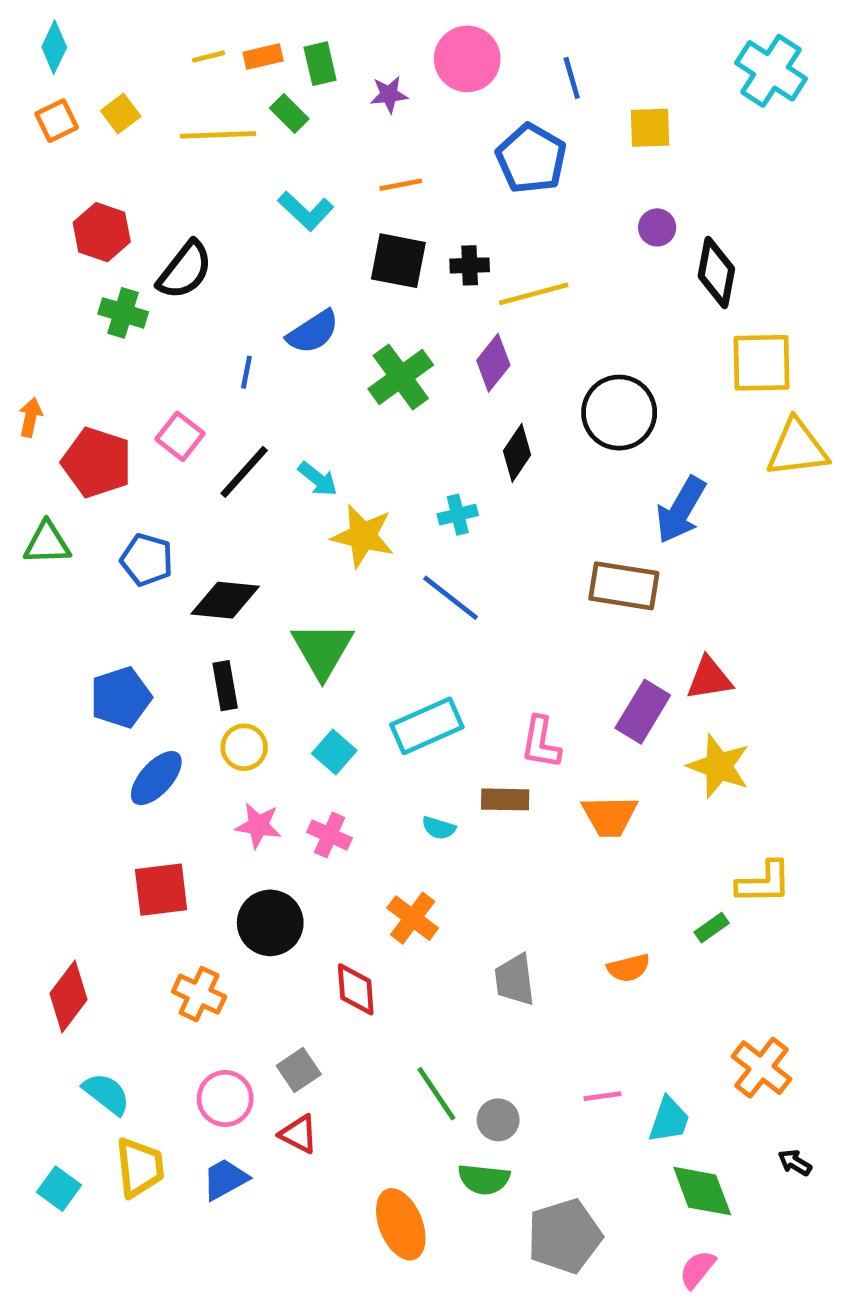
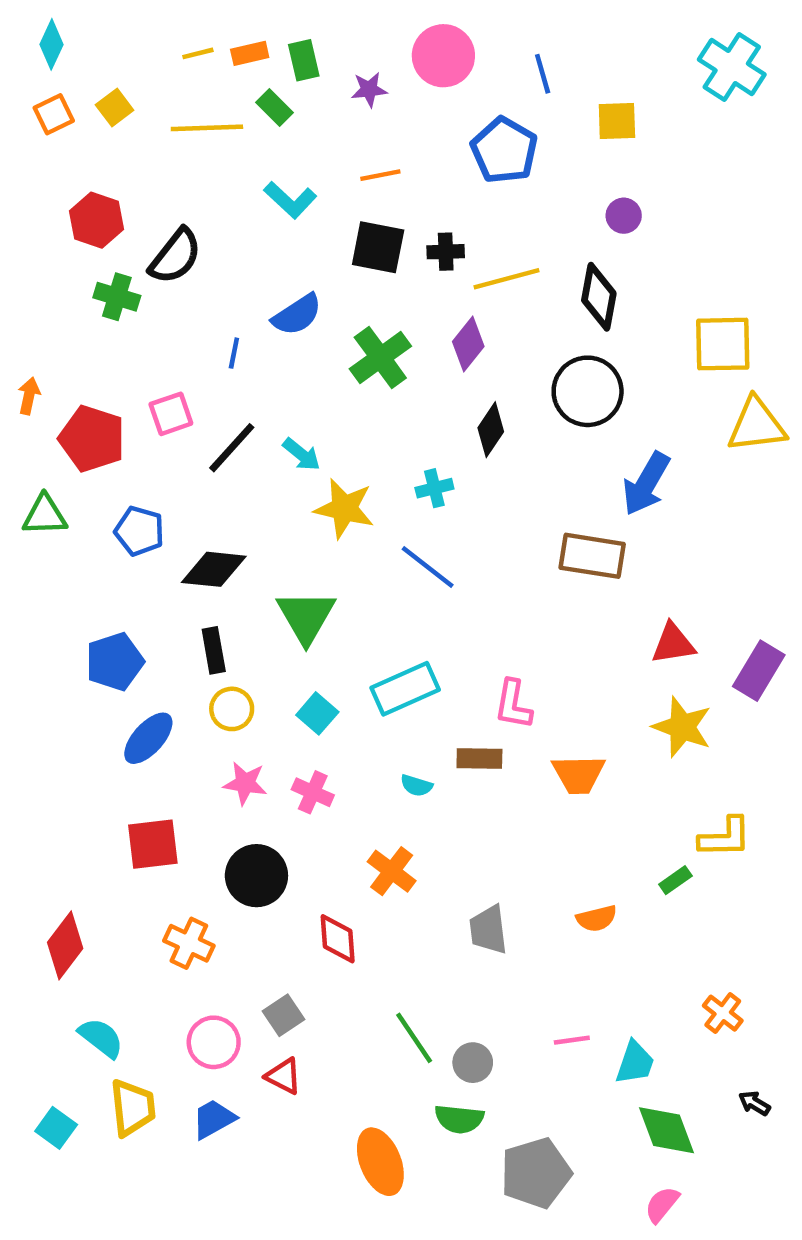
black diamond: (716, 273) -> (599, 297), moved
pink square: (180, 436) -> (171, 414), turned 33
purple rectangle: (643, 712) -> (759, 671), moved
orange cross: (762, 1068) -> (723, 1013), size x0.7

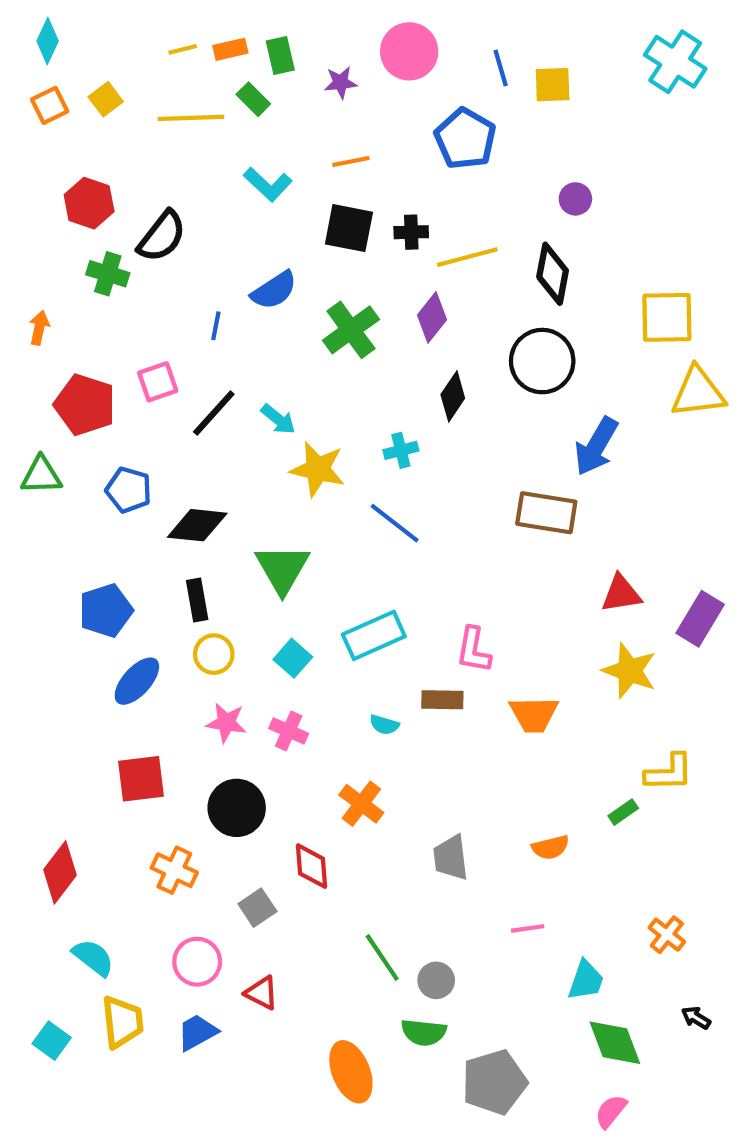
yellow square: (617, 121) -> (553, 85), moved
orange arrow: (29, 396) -> (39, 328), moved
gray square: (284, 1015) -> (257, 908), moved
pink line: (572, 1040) -> (528, 928), moved

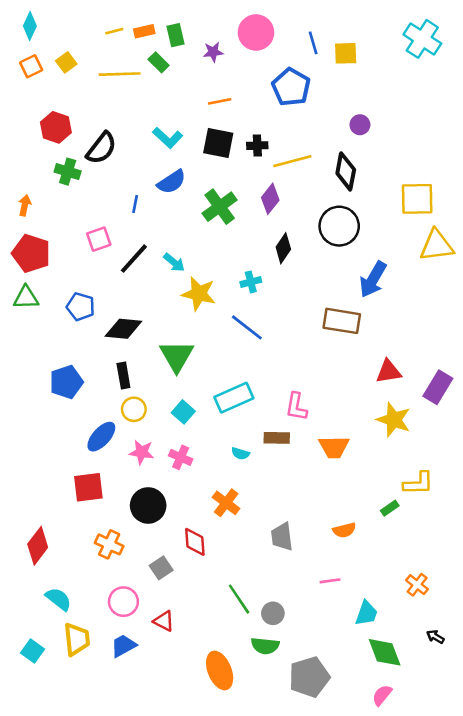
cyan L-shape: (268, 184) -> (168, 138), moved
red pentagon: (85, 405) -> (31, 253), moved
blue ellipse: (137, 681) -> (101, 437), moved

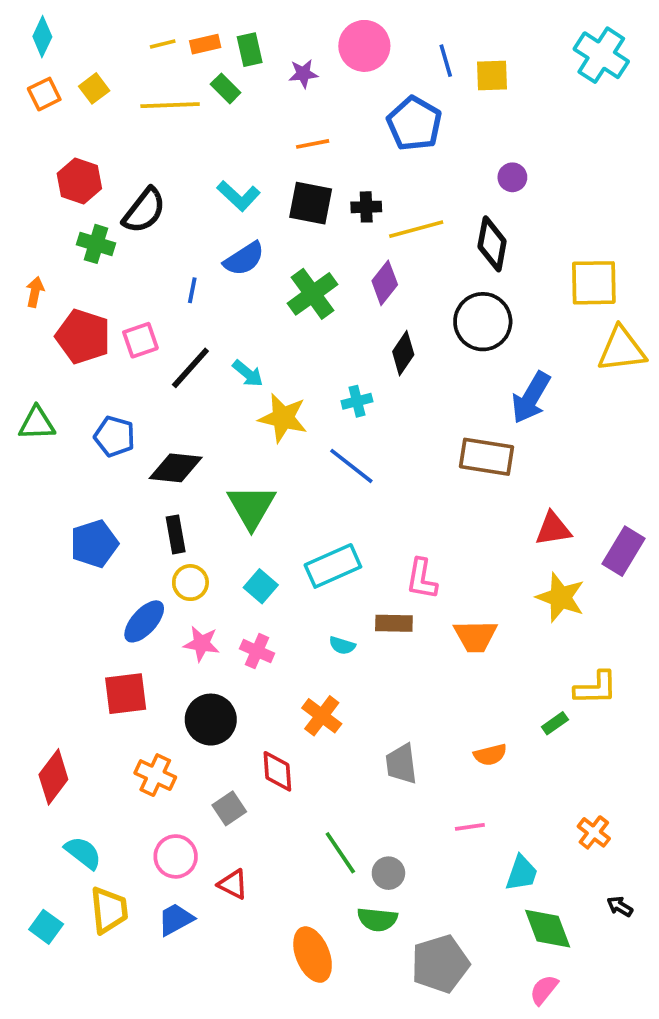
red pentagon: (31, 253) -> (83, 336), moved

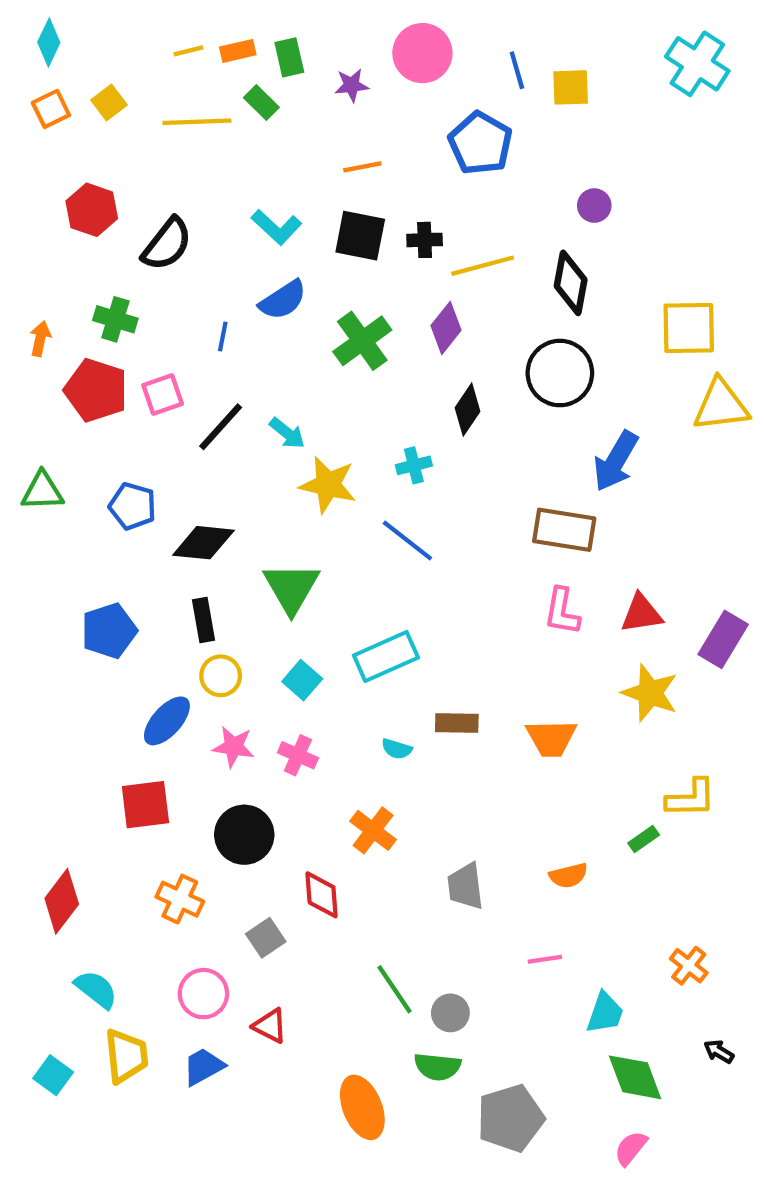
green cross: (96, 244) -> (115, 319), moved
pink L-shape: (422, 579) -> (562, 611), moved

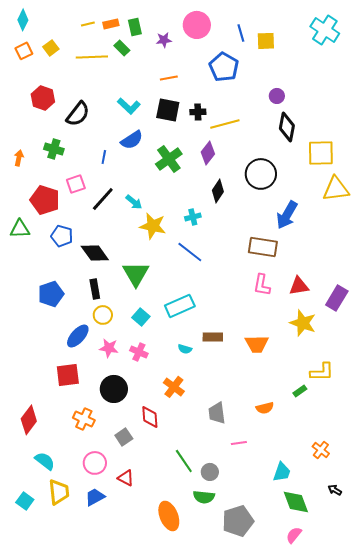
black diamond: (571, 283) -> (287, 127), moved
red pentagon: (96, 390) -> (45, 200), moved
black diamond: (203, 543) -> (95, 253), turned 48
pink line: (545, 959) -> (239, 443), moved

